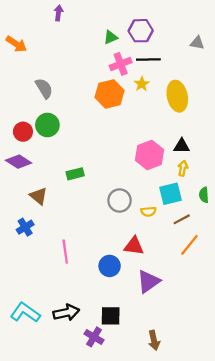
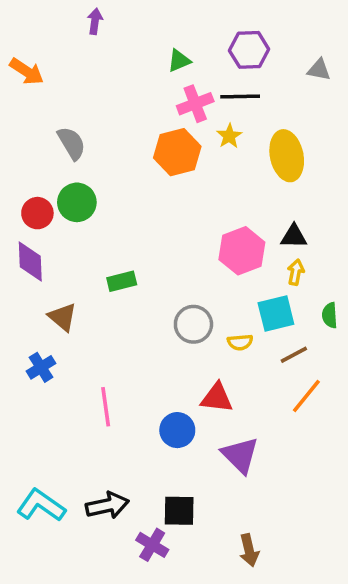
purple hexagon: (141, 31) -> (249, 50), moved
purple diamond: (19, 162) -> (30, 262), turned 55
purple triangle: (148, 281) -> (240, 455), turned -40

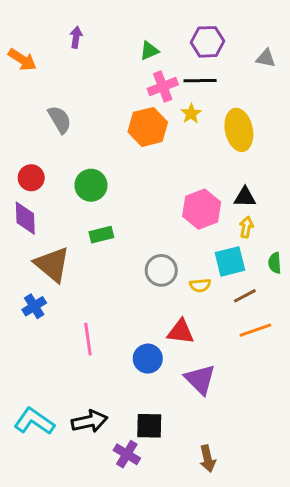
purple arrow: (95, 21) -> (76, 37), moved
green circle: (77, 202) -> (91, 185), moved
brown triangle: (63, 317) -> (52, 264), size x1.5
orange line: (306, 396) -> (255, 330), turned 32

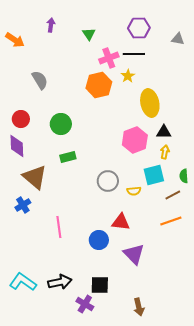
green triangle: (149, 51) -> (89, 34), moved, turned -40
yellow ellipse: (239, 130) -> (150, 103), moved
brown line: (245, 296) -> (173, 195), moved

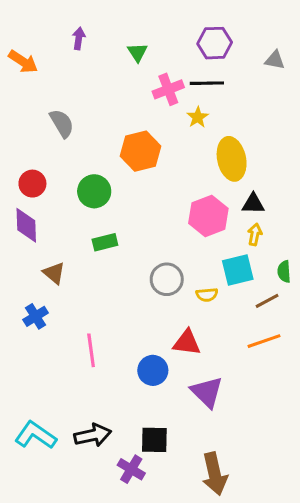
orange hexagon: (99, 85) -> (140, 151), moved
brown triangle: (35, 177) -> (54, 273), size x0.6
brown arrow: (139, 307) -> (215, 474), size x1.5

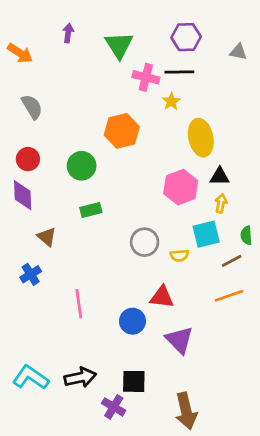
green triangle: (137, 52) -> (119, 45), size x1.6
pink cross: (168, 89) -> (146, 77), turned 35
gray semicircle: (62, 123) -> (32, 107), moved

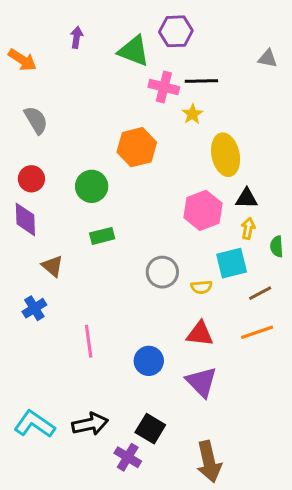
purple hexagon: (186, 37) -> (176, 31), moved
green triangle: (119, 45) -> (134, 51), turned -36
green semicircle: (246, 235) -> (277, 247), moved
red triangle: (162, 297) -> (200, 334), moved
black square: (134, 381) -> (150, 429), turned 30

